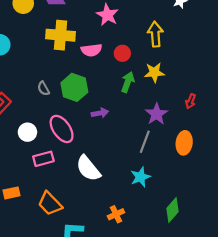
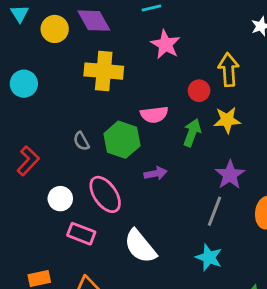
pink semicircle: (91, 50) -> (154, 115), moved
red circle: (122, 53) -> (199, 91), moved
pink rectangle: (43, 159) -> (81, 234), turned 36
cyan star: (140, 177) -> (209, 257), turned -30

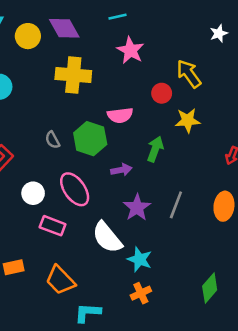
yellow arrow: (228, 70) -> (189, 74), turned -32
green arrow: (192, 133) -> (155, 149), moved
purple star: (230, 175) -> (137, 207), moved
cyan star: (209, 257) -> (140, 259), moved

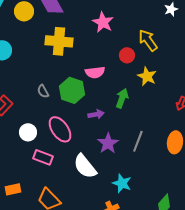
yellow star: (188, 120) -> (147, 76), turned 30
cyan star: (140, 259) -> (122, 183), moved

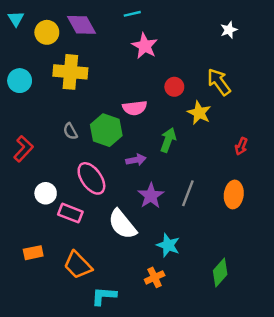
yellow arrow: (148, 40) -> (219, 82), moved
yellow cross: (59, 41) -> (70, 72), moved
white circle: (28, 132) -> (46, 193), moved

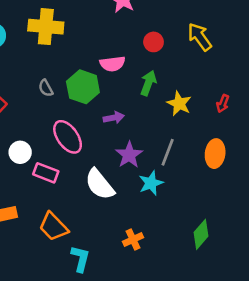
yellow star: (199, 113) -> (179, 104), moved
green arrow: (168, 140) -> (148, 83), moved
cyan star: (168, 245) -> (151, 183), moved, turned 30
cyan L-shape: (104, 296) -> (80, 259), turned 100

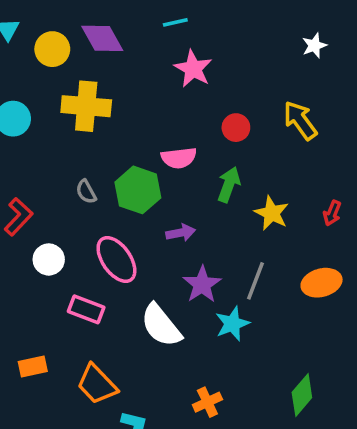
white circle: (20, 152) -> (49, 259), moved
orange ellipse: (215, 154) -> (322, 283), turned 68

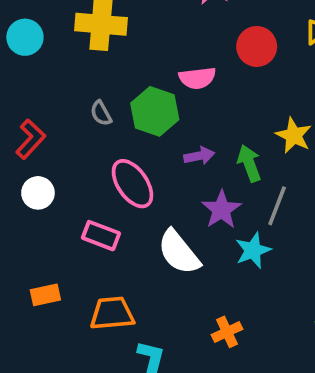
red circle: (236, 128) -> (257, 46), size x1.4
green arrow: (229, 185) -> (249, 163), moved, turned -40
white circle: (49, 259) -> (38, 193), moved
orange trapezoid: (97, 384) -> (112, 313), turned 129

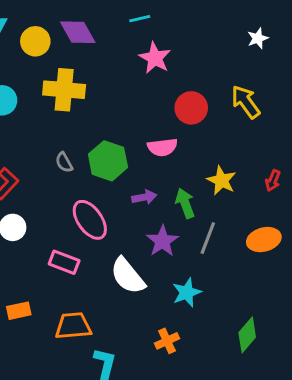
pink semicircle: (197, 78) -> (162, 147), moved
cyan star: (253, 250) -> (187, 292), moved

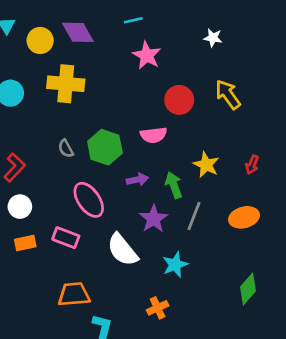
white star: (258, 38) -> (213, 38), moved, turned 30
orange rectangle: (19, 311) -> (25, 243), moved
green diamond: (247, 335) -> (248, 289), moved

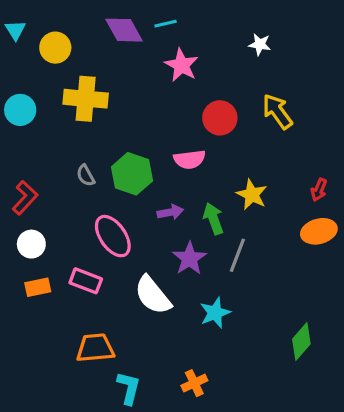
purple diamond: (78, 32) -> (124, 30), moved
red arrow: (252, 165) -> (319, 190), moved
orange ellipse: (244, 217) -> (319, 231), moved
orange cross: (158, 308) -> (194, 383), moved

